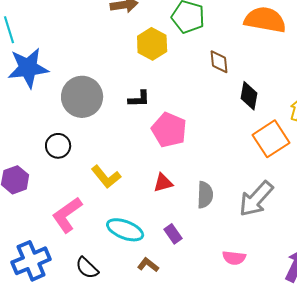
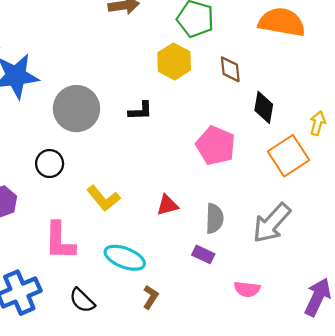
yellow hexagon: (152, 44) -> (174, 61), moved
pink pentagon: (169, 130) -> (216, 146), moved
pink L-shape: (67, 215) -> (60, 241), turned -54
purple rectangle: (173, 234) -> (203, 254), moved, turned -30
brown L-shape: (148, 265) -> (151, 297), turned 85

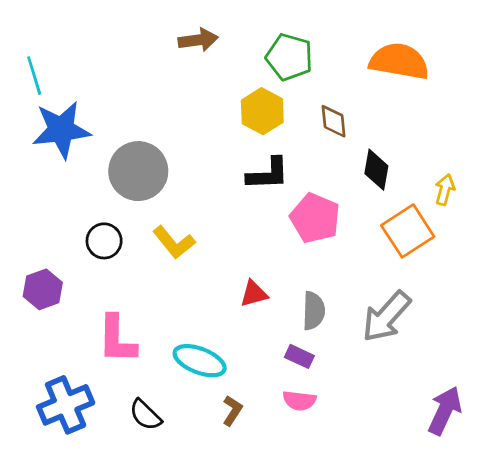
black L-shape: (140, 111) -> (268, 174), moved, size x1.4
yellow L-shape: (103, 198) -> (174, 242), moved
pink semicircle: (247, 289) -> (299, 401), moved

